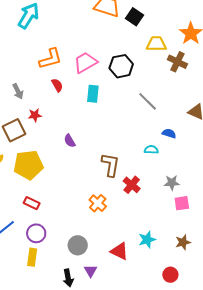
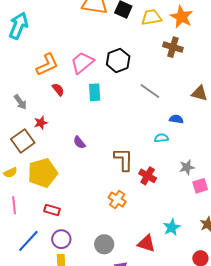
yellow trapezoid: (156, 44) -> (151, 17), moved

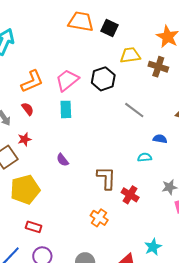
yellow trapezoid: (151, 17) -> (130, 55), moved
red semicircle: (58, 90) -> (28, 109), moved
cyan rectangle: (95, 92) -> (66, 109), moved

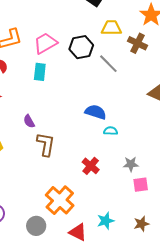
gray line: (134, 110) -> (108, 64), moved
blue semicircle: (160, 139) -> (96, 112), moved, size x1.5
brown L-shape: (106, 178) -> (46, 144), moved
orange cross: (99, 218) -> (60, 200), moved, size x1.6

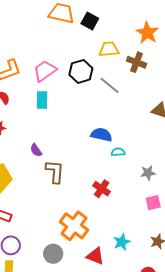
gray star: (131, 164) -> (148, 173), moved

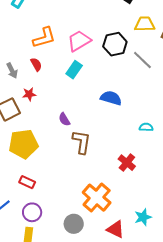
cyan rectangle: (42, 100) -> (74, 70), turned 30
blue semicircle: (101, 135) -> (111, 98), moved

